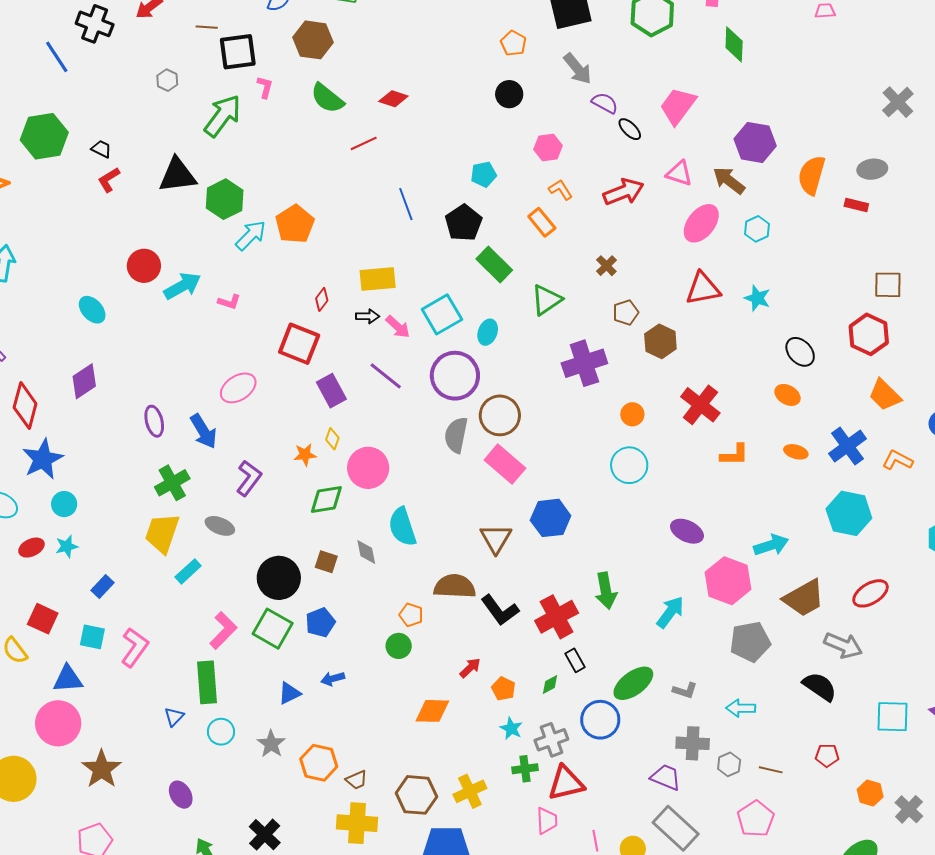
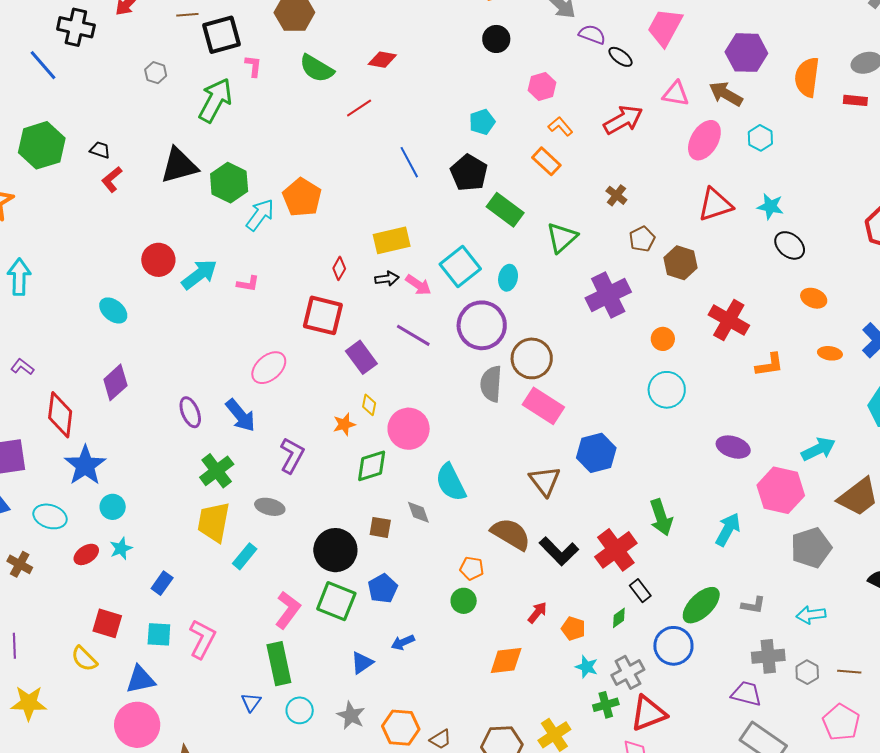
black ellipse: (800, 352) -> (790, 245), moved
brown semicircle: (455, 586) -> (511, 534), turned 36

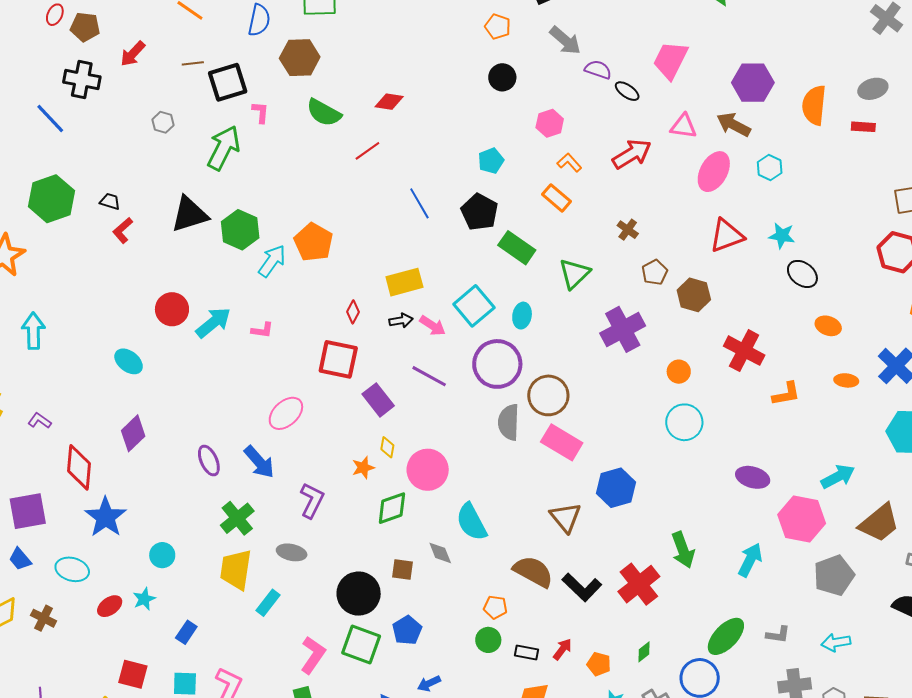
cyan circle: (113, 507) -> (162, 555), moved
black rectangle: (640, 591) -> (527, 653), moved, turned -40

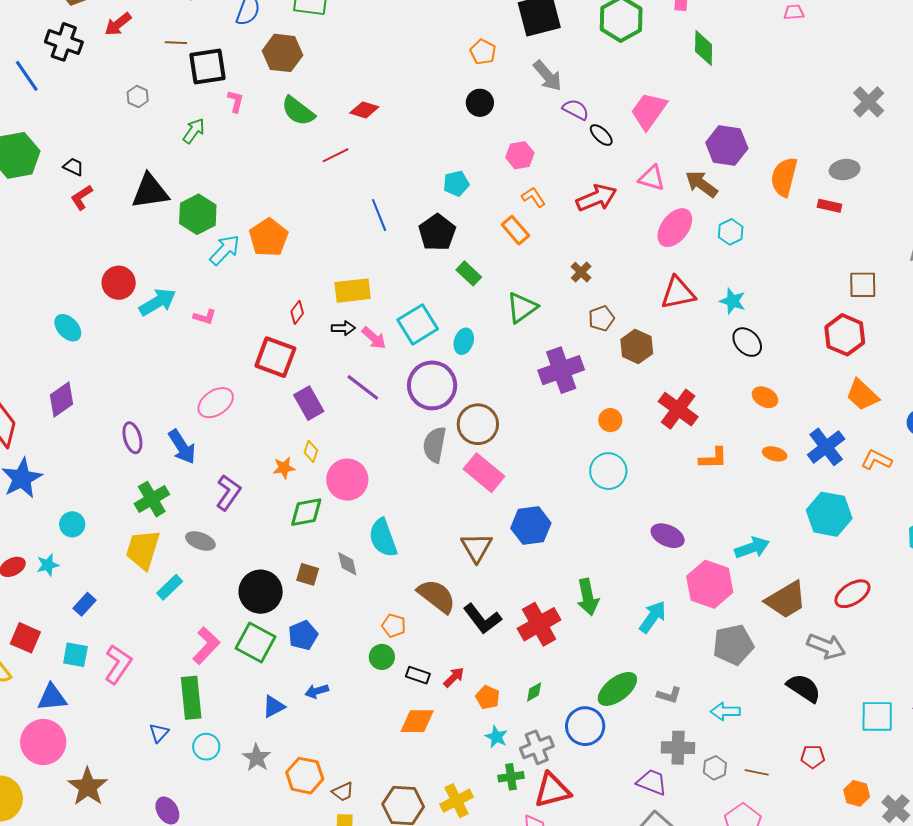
green arrow: (224, 148) -> (194, 131), size x0.6
green rectangle: (517, 248) -> (469, 273), size x0.7

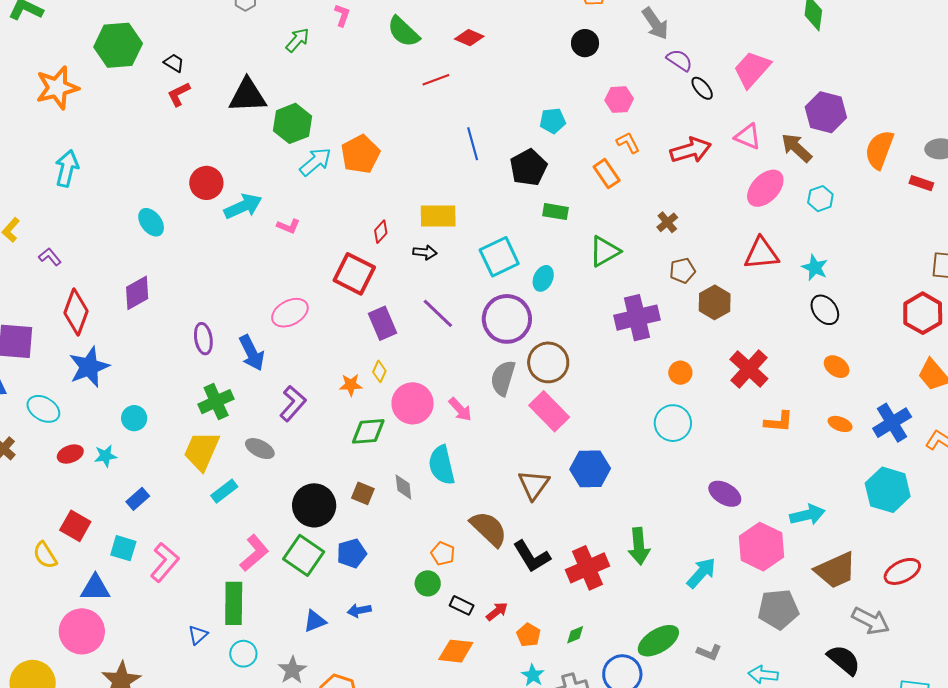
green rectangle: (469, 273) -> (556, 212), turned -40
pink arrow: (374, 338) -> (460, 409), moved

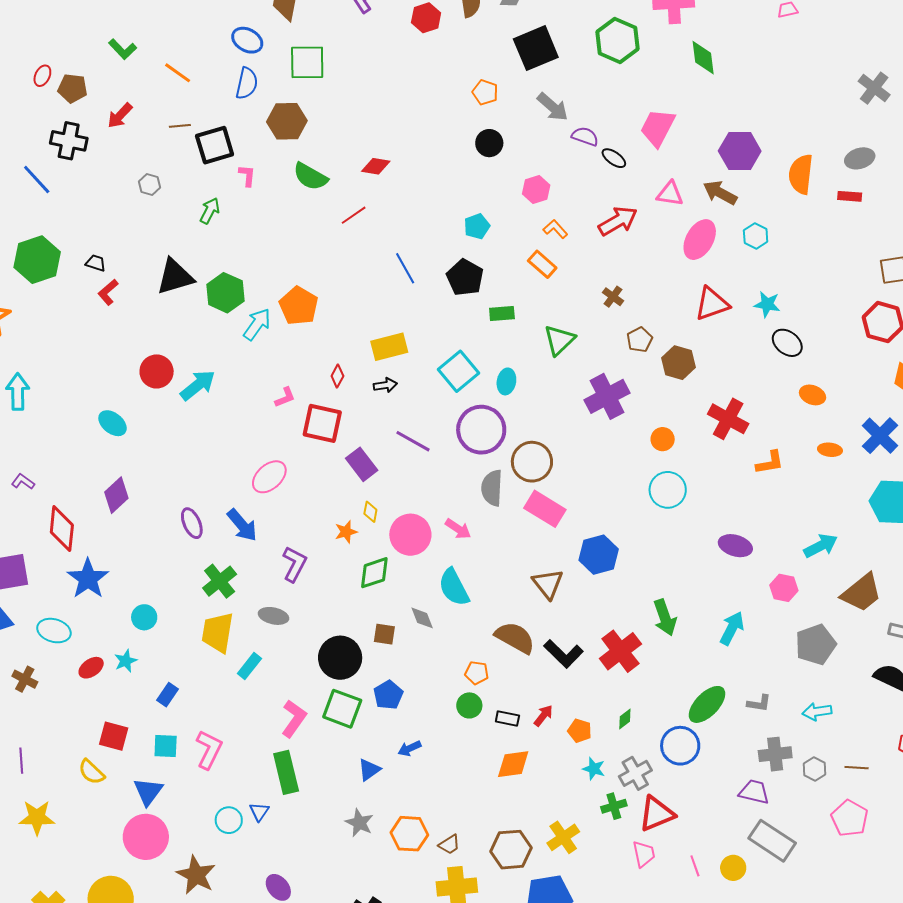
pink L-shape: (288, 226) -> (285, 397), moved, turned -30
pink hexagon: (762, 547) -> (784, 588), size x0.6
blue triangle: (95, 588) -> (148, 792), turned -40
cyan circle: (243, 654) -> (229, 820), moved

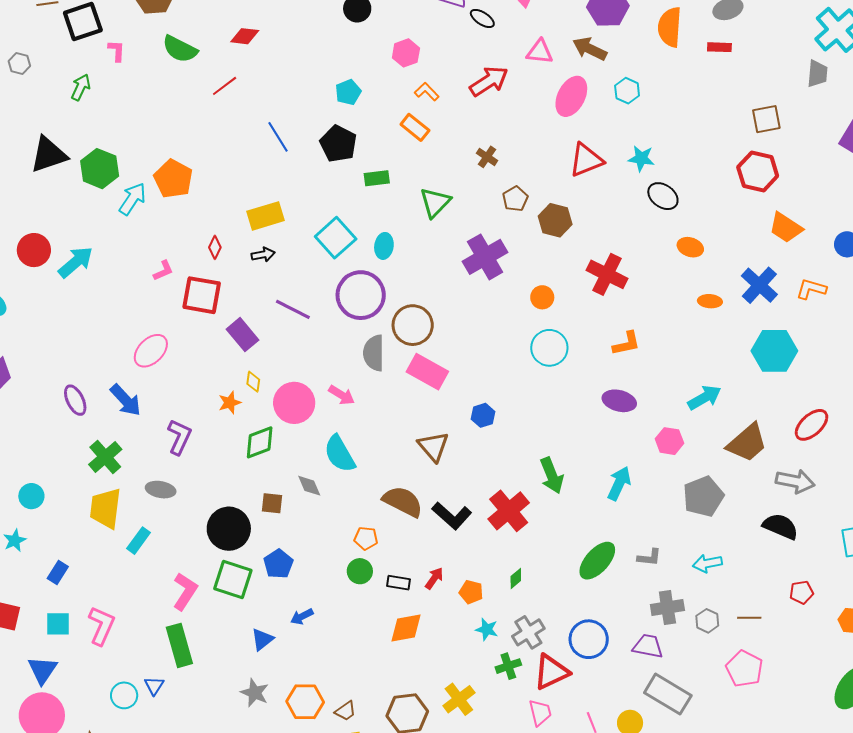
orange L-shape: (770, 463) -> (626, 344), moved
blue hexagon: (599, 555) -> (483, 415), size x0.6
blue circle: (680, 746) -> (589, 639), moved

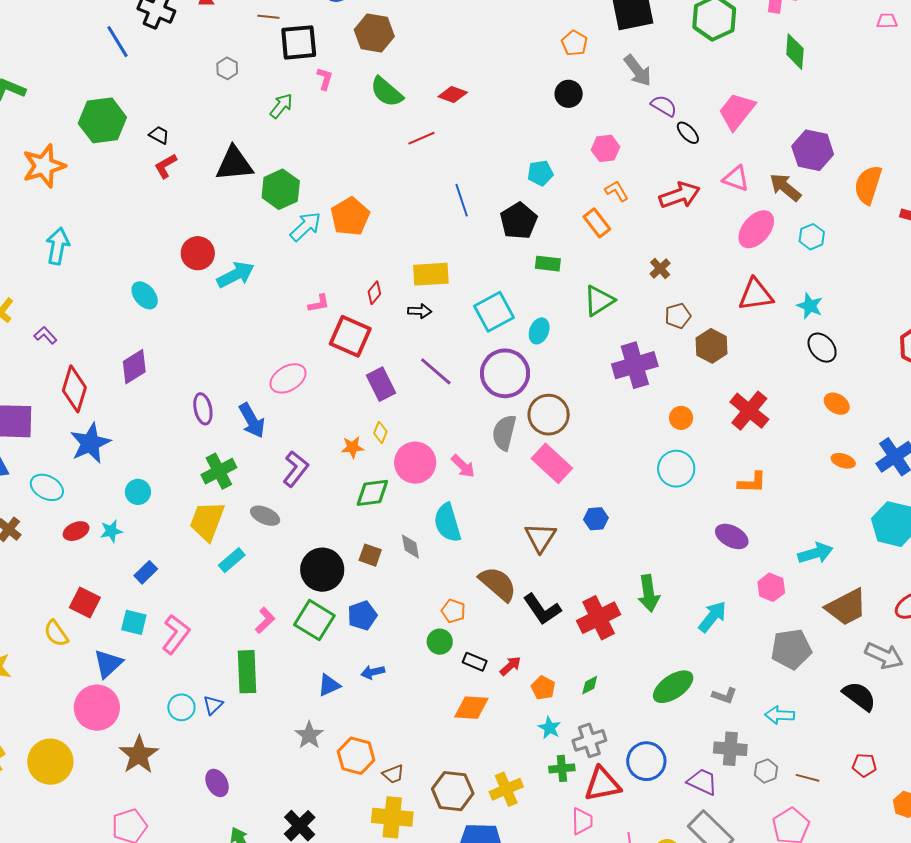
pink L-shape: (185, 591) -> (265, 620), size x0.7

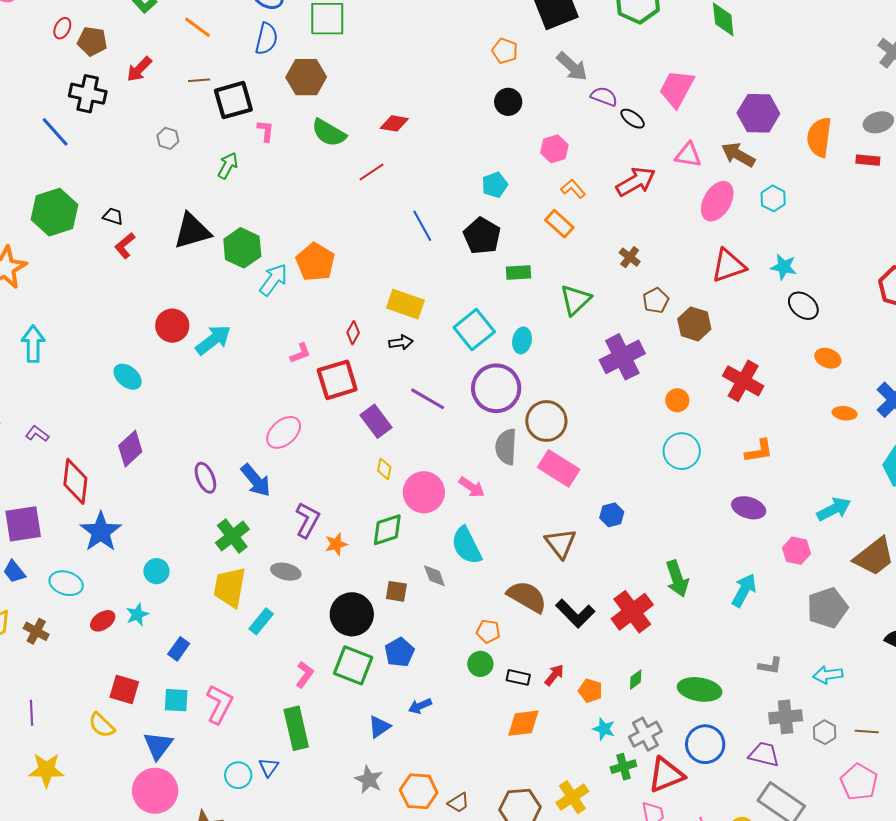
yellow rectangle: (431, 274) -> (405, 304), turned 33
red square: (350, 336) -> (337, 380), turned -30
orange star: (352, 447) -> (336, 544), moved
green ellipse: (673, 687) -> (700, 689), moved, turned 54

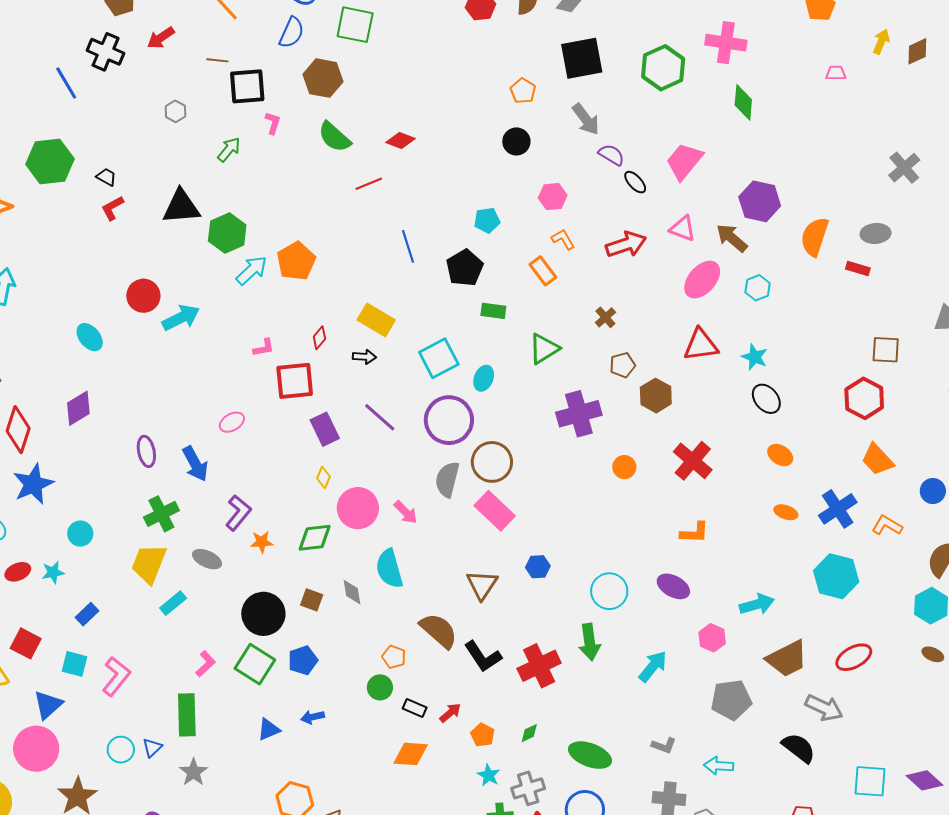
pink ellipse: (284, 432) -> (232, 422), size x0.7
cyan circle: (682, 451) -> (609, 591), moved
gray star: (369, 780) -> (193, 772), moved

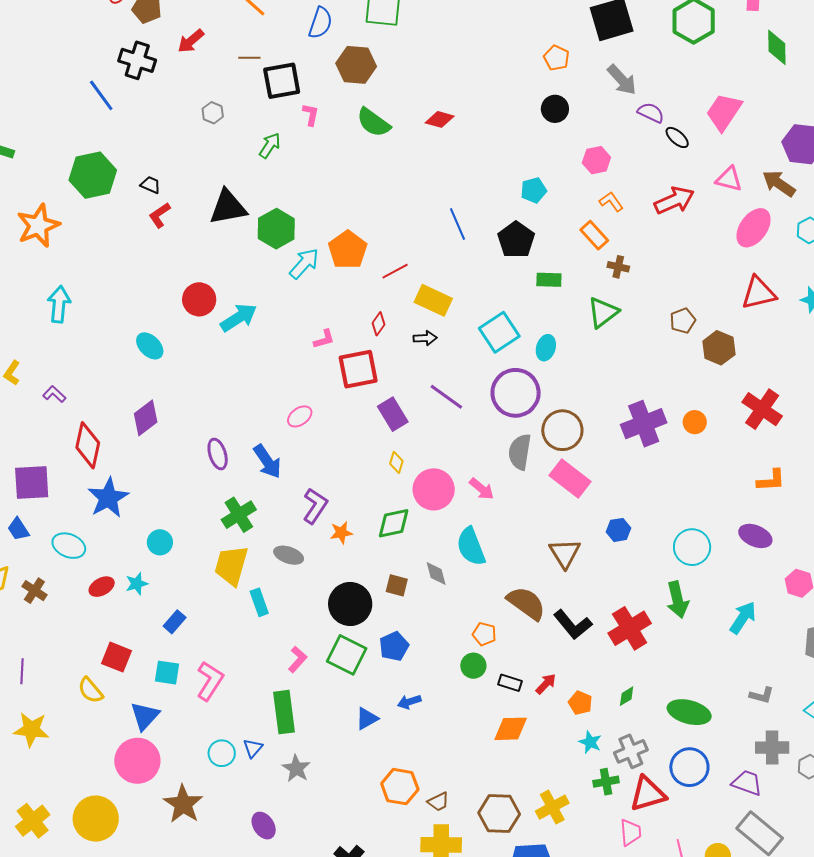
red line: (369, 184) -> (395, 271), moved
brown cross: (605, 317) -> (618, 267), moved, turned -30
purple cross: (579, 414) -> (644, 424), moved
cyan rectangle: (173, 603) -> (259, 602), turned -64

